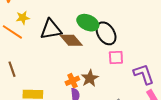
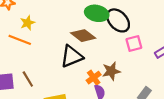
black triangle: (51, 29) -> (72, 56), moved
brown star: (90, 78) -> (111, 71), turned 30

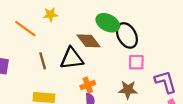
yellow star: (27, 23) -> (50, 14), moved
brown star: (111, 71) -> (128, 90), moved
brown line: (28, 79) -> (43, 61), moved

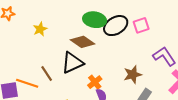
orange line: (25, 29) -> (27, 83), moved
black ellipse: (127, 35) -> (116, 26), turned -75
pink square: (136, 62) -> (141, 25), moved

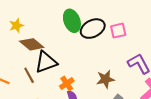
green ellipse: (95, 20) -> (72, 21), turned 55
brown diamond: (83, 42) -> (32, 44), moved
brown line: (47, 73) -> (29, 75), moved

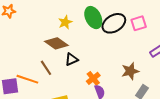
yellow star: (16, 26) -> (65, 22), moved
black triangle: (46, 62) -> (71, 59), size x0.6
brown line: (29, 75) -> (46, 68), moved

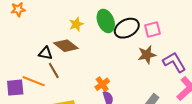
black triangle: (71, 59) -> (45, 53), moved, turned 32
brown star: (130, 71) -> (147, 55), moved

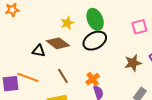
black ellipse: (127, 28) -> (95, 41), moved
brown star: (147, 55) -> (133, 63), moved
brown line: (54, 70) -> (63, 76), moved

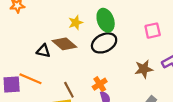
brown line: (63, 76) -> (69, 90), moved

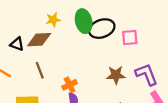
black ellipse: (104, 43) -> (102, 29), moved
brown diamond: (64, 44) -> (39, 40), turned -50
brown line: (69, 90) -> (40, 70), moved

